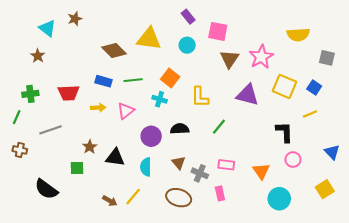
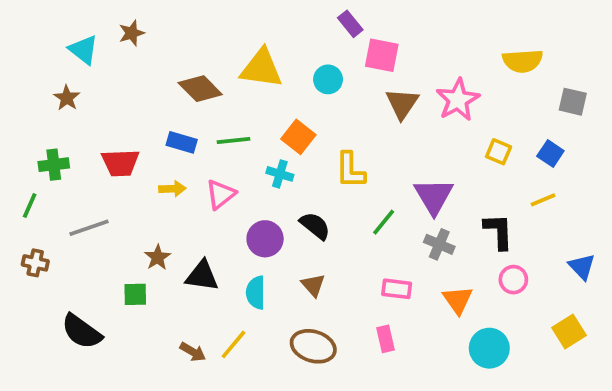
purple rectangle: (188, 17) -> (350, 24), moved
yellow square: (284, 86) -> (499, 152), size x0.6
purple triangle: (247, 95) -> (434, 196), moved, turned 45
black semicircle: (180, 129) -> (315, 226), turned 42
gray cross: (200, 173) -> (439, 244), moved

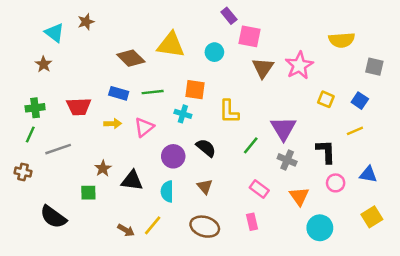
orange square: (298, 137) -> (195, 90), turned -30
green line: (30, 205) -> (30, 134), moved
blue triangle: (582, 267) -> (368, 174), moved, turned -36
pink rectangle: (397, 289) -> (259, 189), turned 30

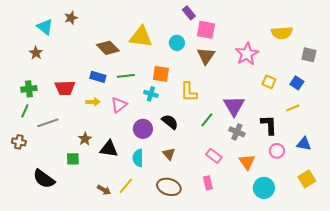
brown triangle: (263, 68) -> (206, 56), moved

